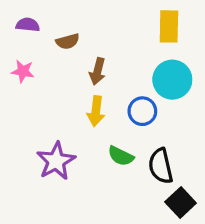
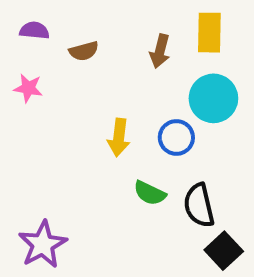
brown arrow: (98, 71) -> (160, 51), moved
purple star: (56, 161) -> (43, 244), moved

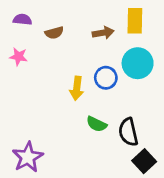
brown arrow: (160, 51) -> (103, 33), turned -114
blue circle: (176, 137) -> (106, 78), moved

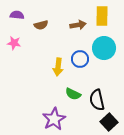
purple star: (28, 157) -> (54, 119), moved

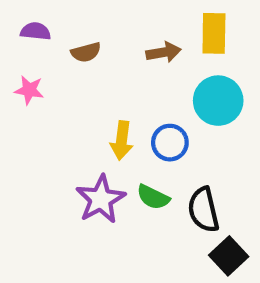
blue circle: (80, 59) -> (170, 143), moved
purple star: (54, 119) -> (101, 199), moved

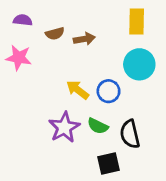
brown arrow: (164, 52) -> (84, 39), moved
pink star: (29, 90) -> (19, 58), size x1.4
yellow arrow: (122, 140) -> (78, 90), turned 120
black square: (229, 256) -> (108, 164), moved, turned 30

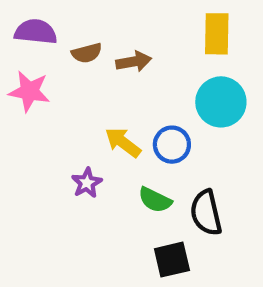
purple semicircle: (23, 20) -> (36, 32), size x1.4
purple star: (64, 127) -> (87, 183), moved, size x0.6

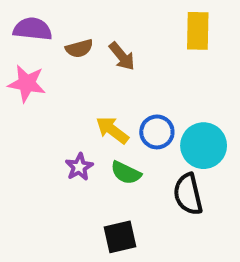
brown arrow: (134, 62) -> (122, 56), turned 60
cyan circle: (221, 102) -> (204, 146), moved
green semicircle: (155, 200) -> (126, 173), moved
black square: (172, 260) -> (120, 237), moved

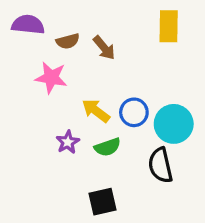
pink star: (27, 83) -> (51, 78), moved
green semicircle: (126, 173) -> (107, 147), turned -45

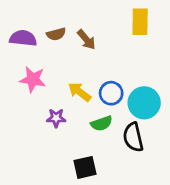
purple semicircle: (28, 25) -> (23, 38), moved
pink star: (51, 78) -> (33, 79), moved
purple star: (68, 142) -> (56, 118), turned 30
green semicircle: (107, 147) -> (102, 123), moved

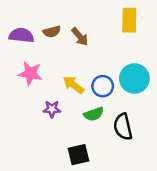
cyan circle: (144, 103) -> (134, 79), moved

